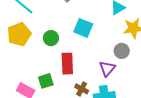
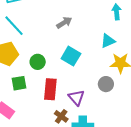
purple triangle: (107, 69) -> (76, 98), moved, turned -30
green square: (46, 81) -> (19, 83), moved

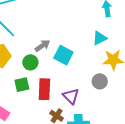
gray arrow: (64, 23) -> (42, 46), moved
green square: (19, 83) -> (22, 85), moved

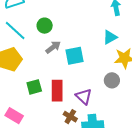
cyan square: (63, 55) -> (75, 56), turned -36
green circle: (30, 62) -> (45, 26), moved

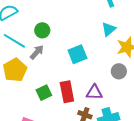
gray arrow: (53, 47) -> (37, 52), moved
purple triangle: (84, 96) -> (94, 92), turned -30

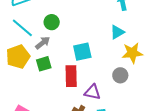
red rectangle: (67, 92) -> (71, 76), moved
green square: (44, 93) -> (44, 64), moved

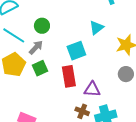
cyan triangle: (117, 32) -> (96, 28), moved
gray circle: (120, 75) -> (126, 74), moved

